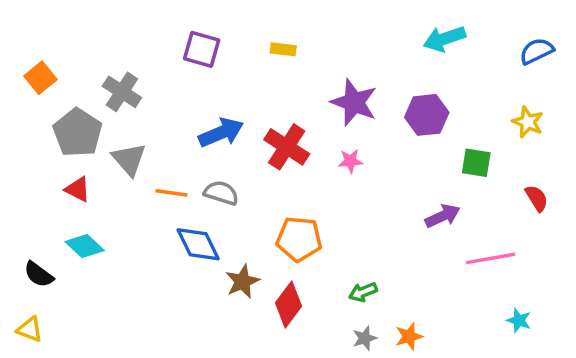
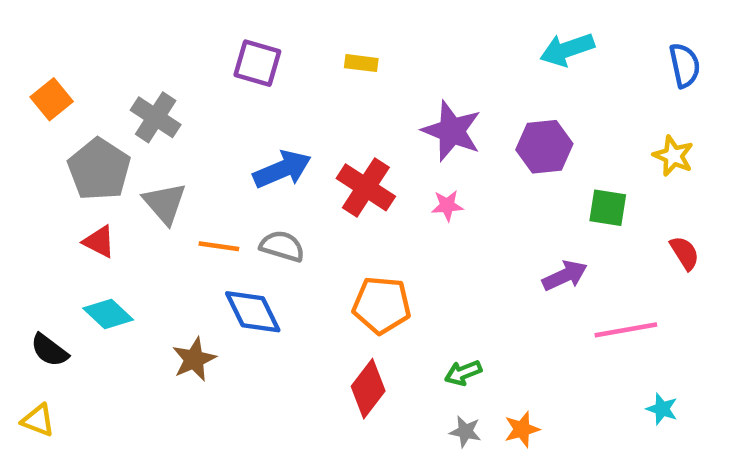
blue semicircle: (537, 51) -> (685, 65), turned 104
brown star: (242, 281) -> (194, 359), moved
gray star: (365, 338) -> (465, 432), turned 30

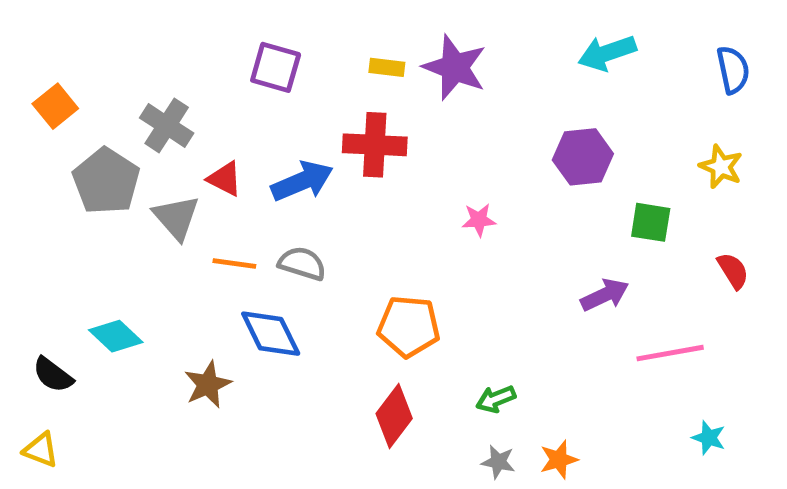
purple star: (452, 131) -> (455, 67), moved
red cross: (366, 187) -> (375, 145), moved, turned -30
red triangle: (99, 242) -> (225, 179), moved

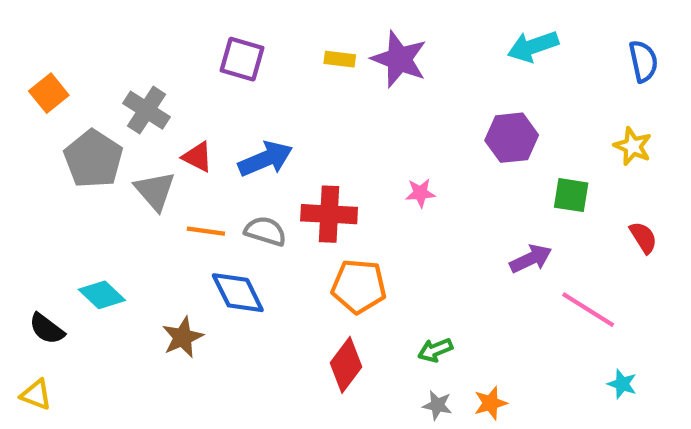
red cross: (375, 145) -> (329, 214), moved
pink line: (670, 353) -> (588, 310), turned 42

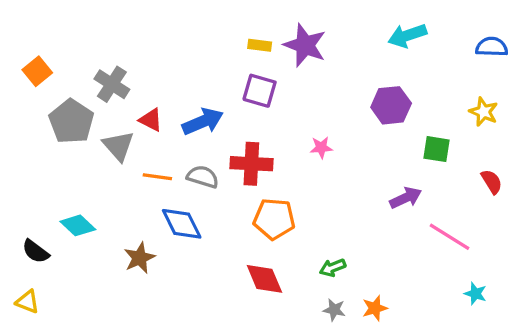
purple square: (242, 59) -> (260, 91), moved
blue semicircle: (643, 61) -> (492, 47), turned -76
red diamond: (346, 365) -> (264, 279), turned -60

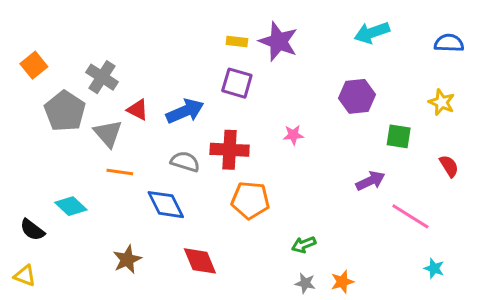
orange line: (157, 177) -> (120, 172), moved
brown star: (139, 258) -> (127, 259), moved
red diamond: (264, 279) -> (200, 261), moved

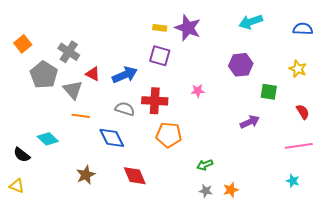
pink line: (410, 216) -> (299, 146), moved, turned -40

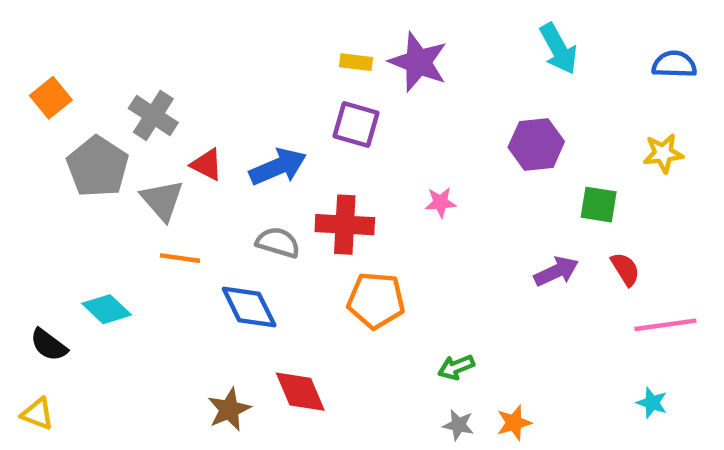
cyan arrow: (251, 22) -> (559, 49), turned -100
yellow star: (298, 69) -> (663, 153), turned -30
red semicircle: (303, 112) -> (625, 269), moved
brown star: (86, 175) -> (229, 409), moved

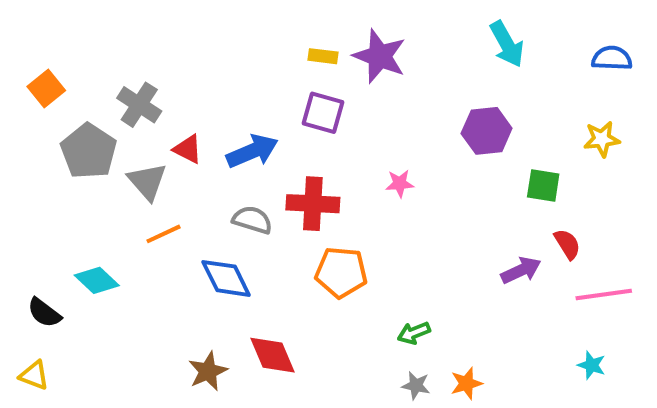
orange line: (180, 258) -> (163, 234), turned -33
purple arrow: (556, 271) -> (521, 270), moved

